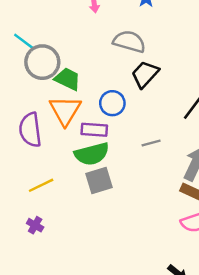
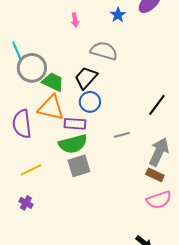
cyan line: (24, 42) -> (17, 51), turned 30
black trapezoid: (145, 74) -> (86, 78), moved
orange triangle: (65, 110) -> (51, 108), turned -48

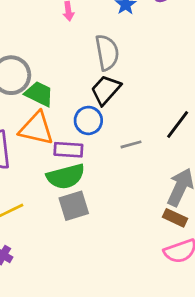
gray semicircle: (104, 51) -> (107, 53), turned 64
black trapezoid: (86, 78) -> (106, 90), moved
gray line: (122, 135) -> (131, 144), moved

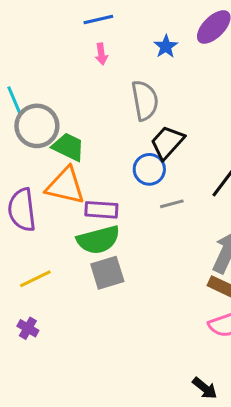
black trapezoid: (106, 90) -> (167, 142), moved
blue circle: (88, 120) -> (149, 169), moved

